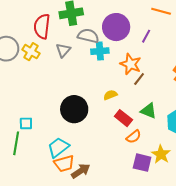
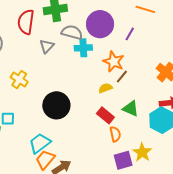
yellow cross: (31, 52) -> (19, 80), moved
yellow semicircle: (110, 95) -> (105, 88), moved
orange semicircle: (134, 137) -> (115, 134), turned -63
purple square: (142, 163) -> (123, 160), turned -30
orange trapezoid: (64, 164) -> (45, 160), turned 145

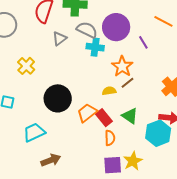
purple line: (130, 34) -> (143, 42), turned -72
orange trapezoid: (45, 160) -> (87, 113), moved

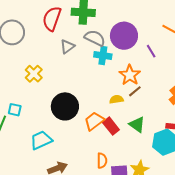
orange semicircle: (110, 138) -> (102, 161), moved

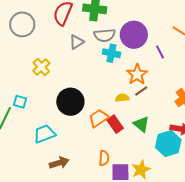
gray semicircle: (95, 38) -> (105, 35), turned 145

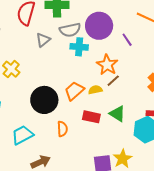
orange trapezoid: (99, 118) -> (74, 91), moved
red rectangle: (115, 124) -> (91, 117), turned -36
orange semicircle: (104, 158) -> (62, 129), moved

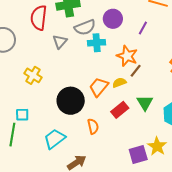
purple circle: (99, 26) -> (113, 19), size x0.7
purple line: (127, 40) -> (143, 28), turned 72
green triangle: (117, 114) -> (145, 103), turned 36
red rectangle: (91, 117) -> (120, 110), turned -42

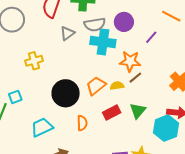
cyan cross: (97, 43) -> (103, 42), size x1.4
orange star: (127, 56) -> (130, 61), turned -30
yellow cross: (33, 75) -> (34, 61), turned 30
cyan square: (22, 115) -> (15, 97), turned -32

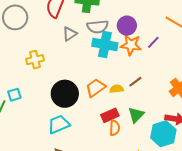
orange star: (130, 61) -> (131, 45), moved
orange semicircle: (82, 123) -> (115, 128), moved
cyan trapezoid: (42, 127) -> (59, 124), moved

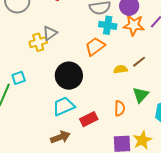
gray triangle: (70, 34) -> (50, 33), moved
cyan cross: (105, 44) -> (108, 25), size x0.7
orange trapezoid: (96, 88) -> (95, 46), moved
red rectangle: (110, 115) -> (89, 119), moved

